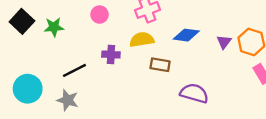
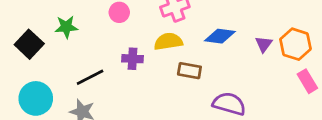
black square: (22, 21) -> (29, 44), moved

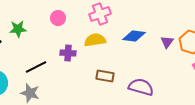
brown rectangle: (189, 71) -> (105, 76), moved

